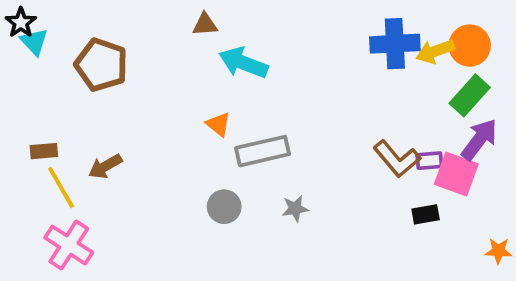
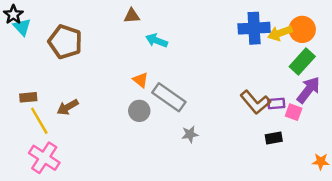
cyan arrow: (243, 63) -> (157, 41), size x0.7
gray rectangle: (263, 151) -> (169, 97), turned 48
pink square: (456, 174) -> (294, 112), size x0.6
gray circle: (224, 207) -> (139, 111), moved

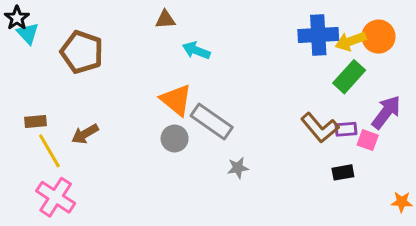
green rectangle: (302, 61) -> (349, 77), moved
orange triangle: (141, 80) -> (176, 100), size x1.6

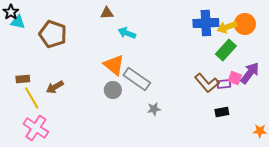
cyan triangle: (28, 33) -> (18, 22), turned -35
pink square: (368, 140) -> (235, 78), moved

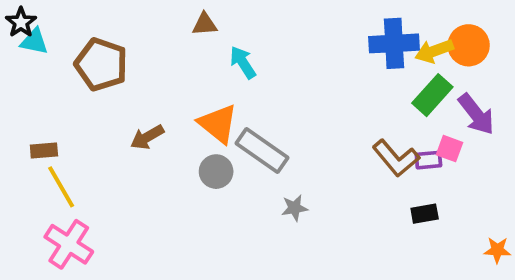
cyan arrow: (127, 33) -> (243, 63), turned 36
purple arrow: (250, 73) -> (476, 114), moved, turned 105
brown arrow: (55, 87) -> (147, 137), moved

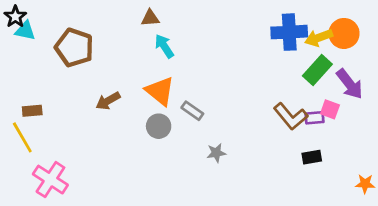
cyan arrow: (243, 63) -> (164, 46), moved
gray rectangle: (262, 151) -> (192, 111), size x0.6
yellow line: (61, 187) -> (22, 137), moved

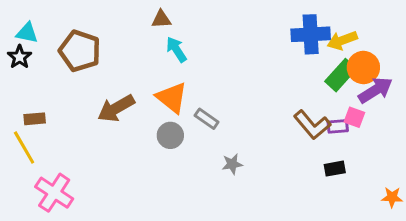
black star: (15, 17) -> (20, 57), moved
orange circle: (344, 33) -> (363, 68), moved
purple arrow: (350, 84) -> (375, 90), turned -84
brown arrow: (108, 101) -> (116, 108), size x1.4

